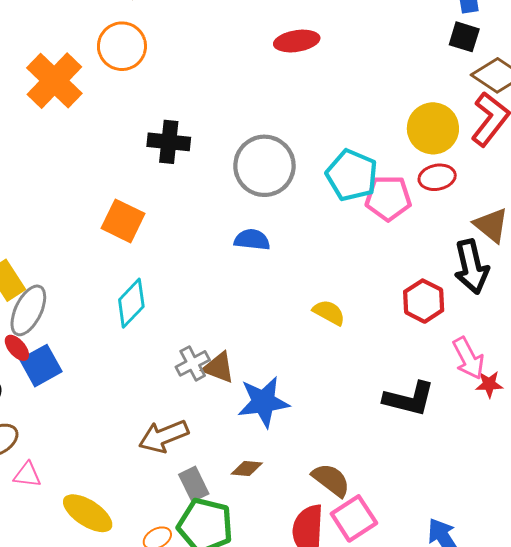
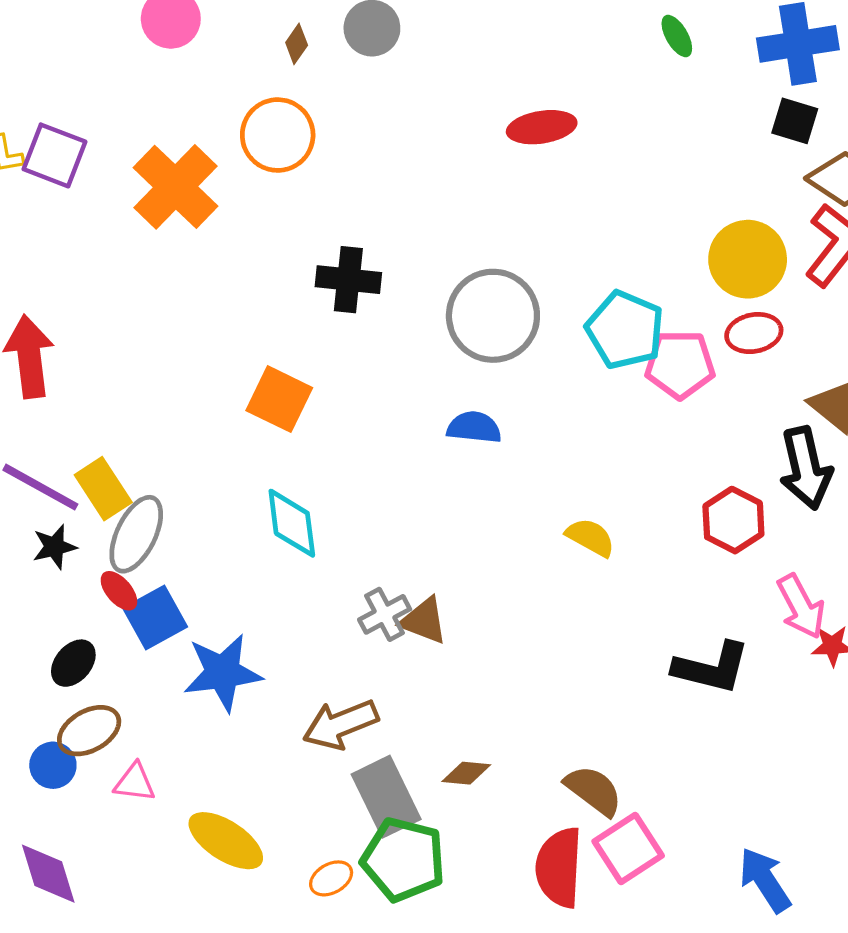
cyan diamond: (131, 303) -> (292, 523), turned -51
blue star: (263, 402) -> (223, 673), moved
gray rectangle: (194, 484) -> (386, 797), size x1.5

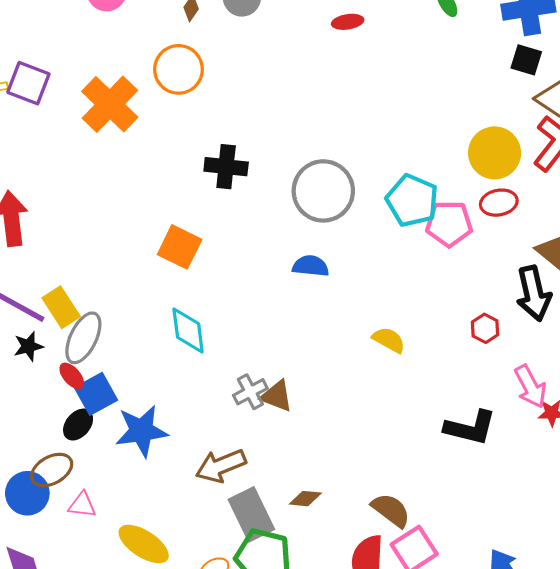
red ellipse: (542, 127) -> (348, 22), moved, size x0.7
red hexagon: (733, 520) -> (485, 328), size x0.7
black ellipse: (73, 663) -> (78, 425), moved
blue circle: (53, 765) -> (27, 493), size x1.4

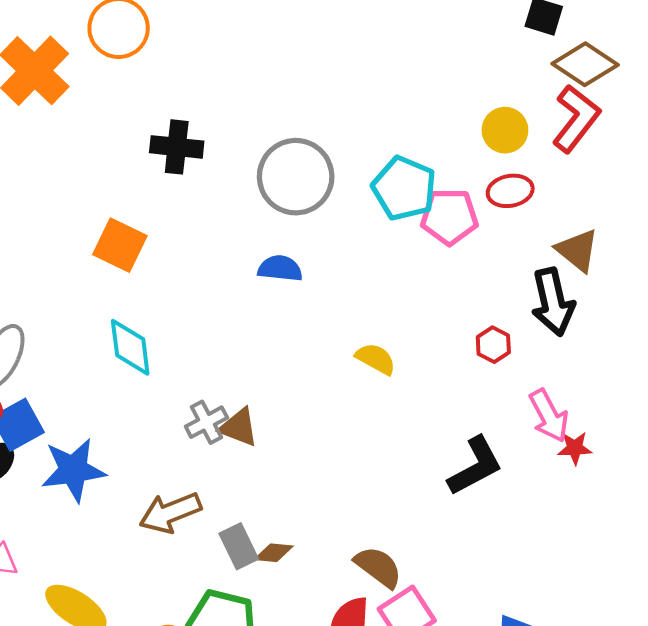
yellow circle: (495, 153) -> (505, 130), size x0.7
black L-shape: (470, 428) -> (475, 466), turned -42
gray rectangle: (251, 514) -> (239, 546), moved, size x0.7

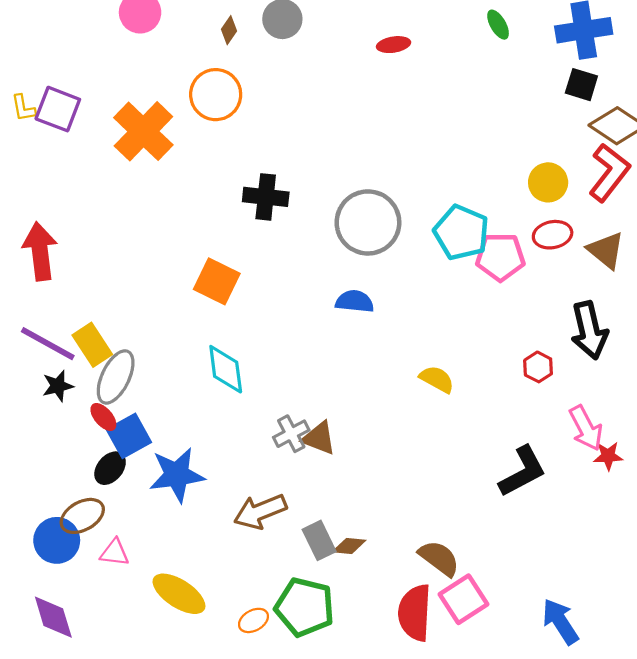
brown triangle: (577, 250) -> (606, 250), moved

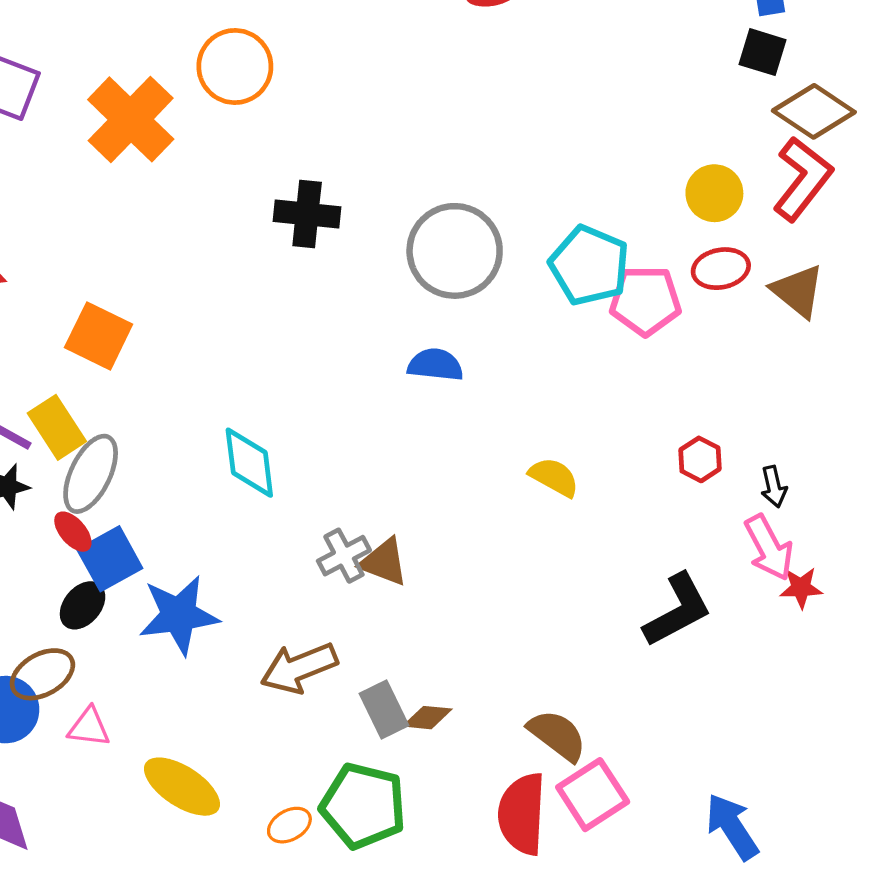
orange square: (217, 281) -> (99, 336), moved
black arrow: (589, 330) -> (774, 487), moved, size x0.5

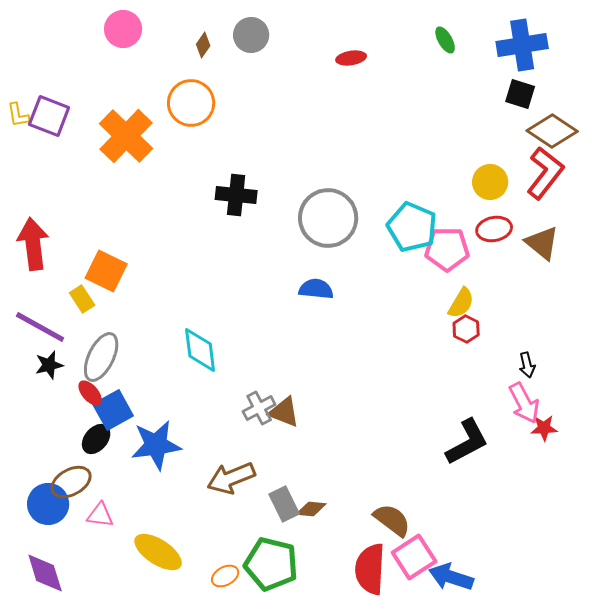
yellow rectangle: (57, 427) -> (82, 299), moved, size x0.7
red hexagon: (700, 459) -> (466, 329), moved
yellow semicircle: (554, 477) -> (461, 303), moved, turned 92
blue arrow: (732, 827) -> (451, 577), moved, turned -39

